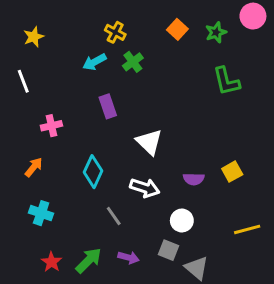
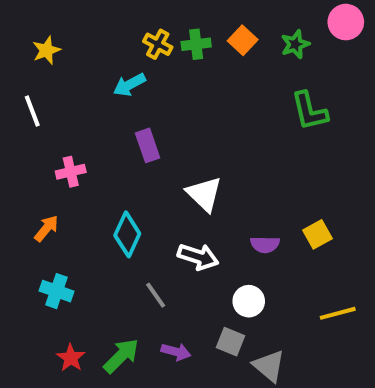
green cross: (133, 62) -> (196, 44), moved, turned 30

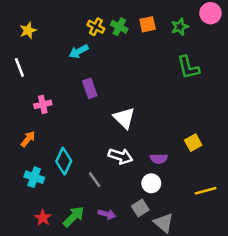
orange square: (243, 40) -> (148, 24), turned 35
green cross: (196, 44) -> (119, 27), turned 35
cyan diamond: (127, 234) -> (64, 161), moved
purple semicircle: (265, 245) -> (159, 159), moved
gray square: (231, 342) -> (140, 208), turned 35

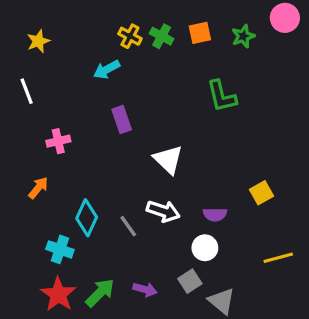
green L-shape: (188, 67) -> (222, 96), moved
cyan cross: (34, 177) -> (60, 249), moved
gray line: (95, 180) -> (128, 226), moved
red star: (43, 218) -> (58, 294), size x1.5

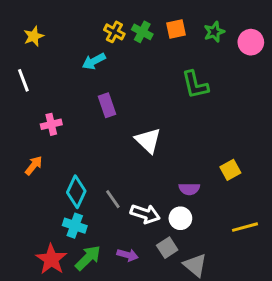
pink circle: (285, 18) -> (251, 42), moved
white arrow: (163, 211) -> (145, 214), moved
cyan cross: (60, 249) -> (75, 226), moved

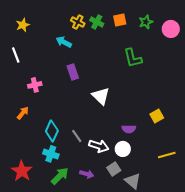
cyan arrow: (94, 61) -> (64, 42), turned 56
red star: (51, 259) -> (22, 171), moved

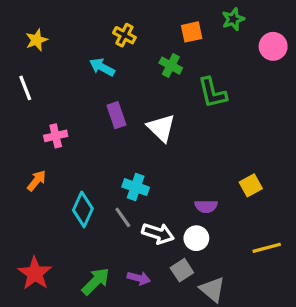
green cross: (97, 22) -> (171, 66), moved
green star: (146, 22) -> (233, 19), moved
white triangle: (101, 96) -> (161, 128), moved
cyan cross: (51, 154) -> (136, 187), moved

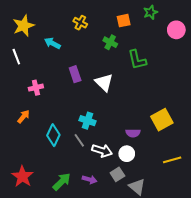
yellow star: (37, 40) -> (24, 26), size x1.5
cyan arrow: (102, 67) -> (52, 43), moved
yellow square: (251, 185) -> (162, 120), size x1.5

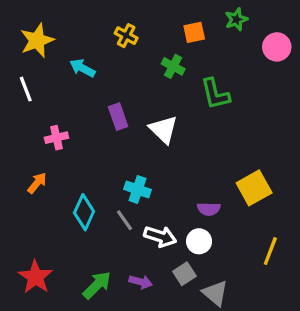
yellow line: (172, 160) -> (270, 251), turned -54

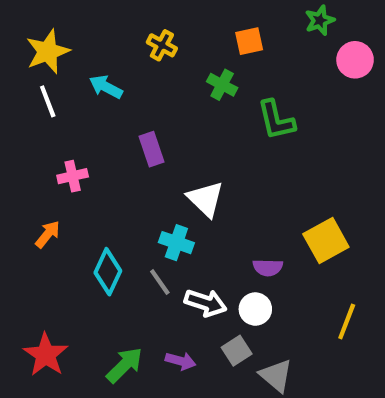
green star: (236, 19) -> (320, 20), moved
white line: (26, 89) -> (48, 101), moved
white triangle: (163, 130) -> (206, 199), moved

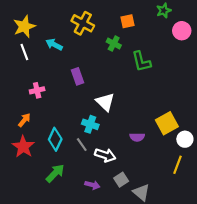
yellow cross: (162, 45) -> (83, 23), size x1.5
white circle: (255, 309) -> (185, 139), moved
red star: (46, 355) -> (23, 147), moved
green arrow: (125, 365) -> (55, 173), moved

